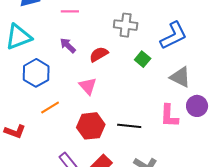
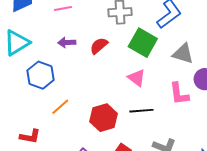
purple arrow: (68, 45) -> (67, 42), turned -36
green square: (143, 59) -> (143, 43), size x1.8
pink triangle: (88, 86) -> (137, 78), moved

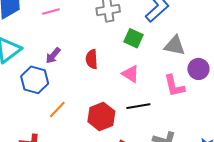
purple arrow: (67, 42) -> (53, 56), moved, turned -42
green square: (143, 43) -> (134, 38), size x0.7
red semicircle: (99, 46) -> (92, 59), moved, turned -48

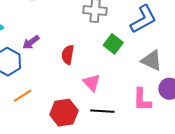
pink triangle: (131, 74) -> (92, 83), moved

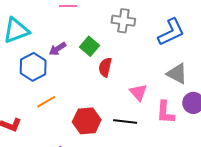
green square: (113, 44) -> (90, 46), moved
red semicircle: (68, 55) -> (105, 67), moved
pink triangle: (92, 83) -> (138, 92), moved

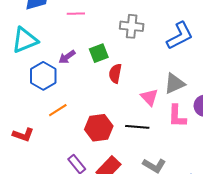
green square: (90, 46) -> (99, 53), turned 30
gray triangle: (177, 74) -> (174, 84), moved, turned -50

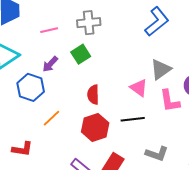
pink line: (76, 14) -> (49, 30), moved
gray cross: (132, 26) -> (89, 23), moved
red semicircle: (115, 73) -> (93, 95), moved

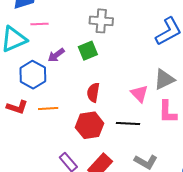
pink line: (49, 30) -> (40, 24), moved
orange line: (51, 118) -> (48, 109), turned 30
red L-shape: (22, 149) -> (17, 107), moved

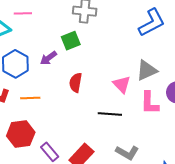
purple arrow: (56, 55) -> (48, 58), moved
red hexagon: (90, 125) -> (21, 134), moved

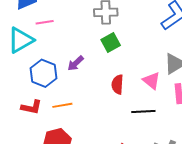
green square: (71, 41) -> (111, 42), moved
red semicircle: (76, 83) -> (117, 84), moved

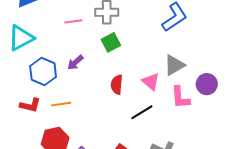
pink line: (45, 22) -> (73, 21), moved
black line: (143, 112) -> (142, 112), turned -30

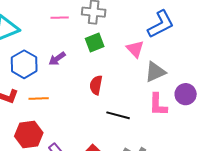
pink triangle: (151, 82) -> (135, 49), moved
black line: (142, 112) -> (118, 115), turned 40

